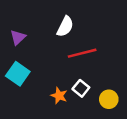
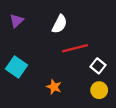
purple triangle: (18, 37) -> (17, 21), moved
white square: (81, 88) -> (98, 66), moved

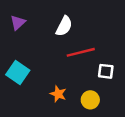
white square: (98, 66) -> (106, 71), turned -32
yellow circle: (99, 90) -> (90, 100), moved

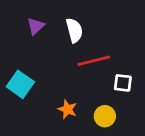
purple triangle: (18, 23) -> (36, 26), moved
white semicircle: (64, 26) -> (74, 30), turned -42

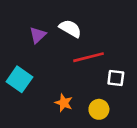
purple triangle: (36, 26) -> (38, 35), moved
white semicircle: (74, 30) -> (70, 29), turned -45

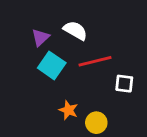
cyan square: (19, 79) -> (52, 65), moved
yellow circle: (99, 109) -> (96, 123), moved

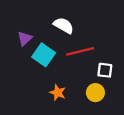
purple triangle: (40, 37) -> (25, 38), moved
yellow circle: (96, 123) -> (95, 93), moved

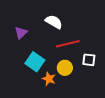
cyan square: (44, 55) -> (35, 62), moved
yellow circle: (95, 93) -> (65, 68), moved

